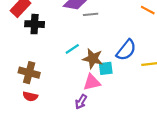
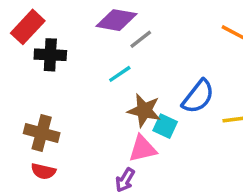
gray line: (91, 14) -> (141, 39), turned -32
cyan line: (72, 49) -> (120, 74), moved
cyan square: (106, 68) -> (165, 126), turned 32

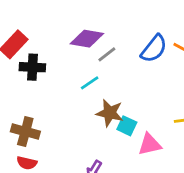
blue semicircle: (198, 97) -> (154, 49), moved
pink triangle: (142, 149) -> (150, 144), moved

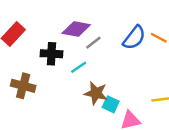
black cross: (32, 67) -> (51, 54), moved
brown cross: (25, 131) -> (23, 86), moved

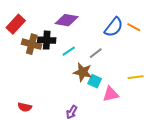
gray line: (93, 43) -> (96, 53), moved
brown cross: (23, 86) -> (32, 44), moved

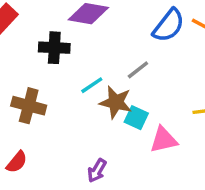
brown cross: (32, 44) -> (29, 106), moved
cyan line: (69, 51) -> (92, 85), moved
red semicircle: (25, 107) -> (17, 162), turned -64

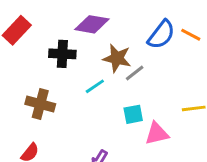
brown star: (116, 102) -> (117, 58), moved
cyan square: (136, 118) -> (133, 114), turned -36

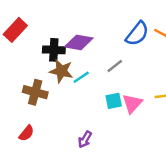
purple diamond: (92, 24) -> (79, 42), moved
brown star: (117, 58) -> (61, 71), moved
pink triangle: (157, 134) -> (132, 103), moved, turned -35

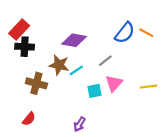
black cross: (54, 50) -> (25, 47), moved
cyan square: (114, 101) -> (95, 91), moved
pink triangle: (132, 103) -> (114, 83), moved

